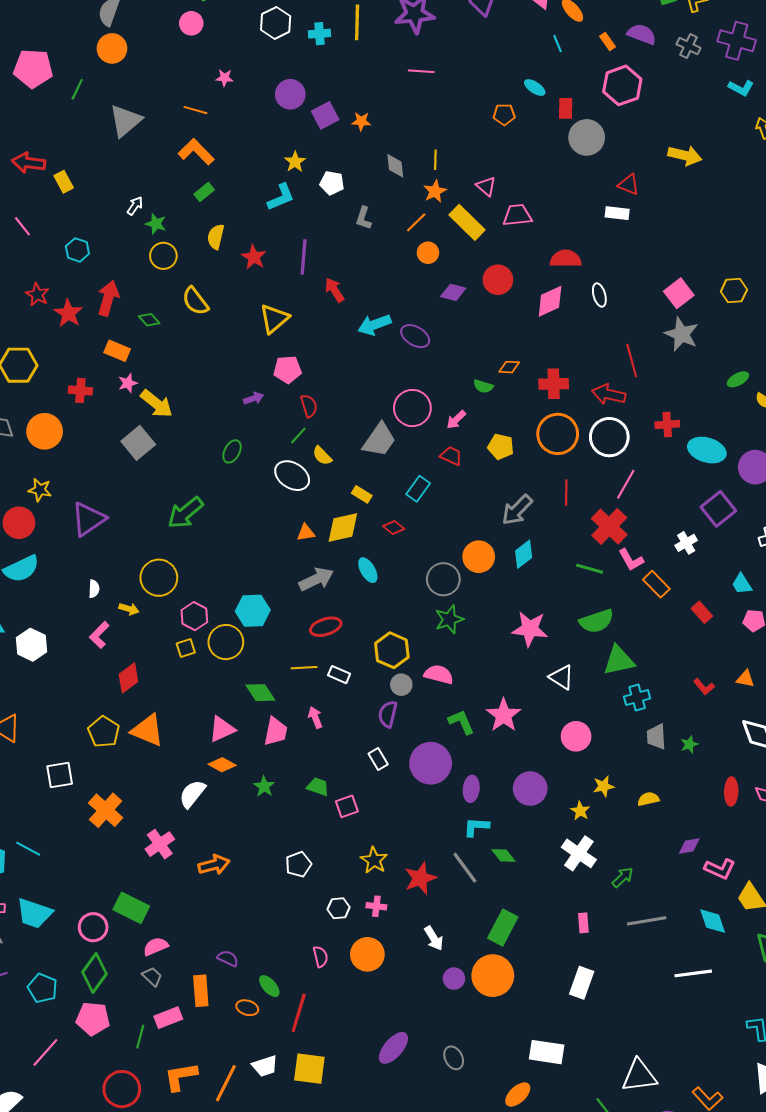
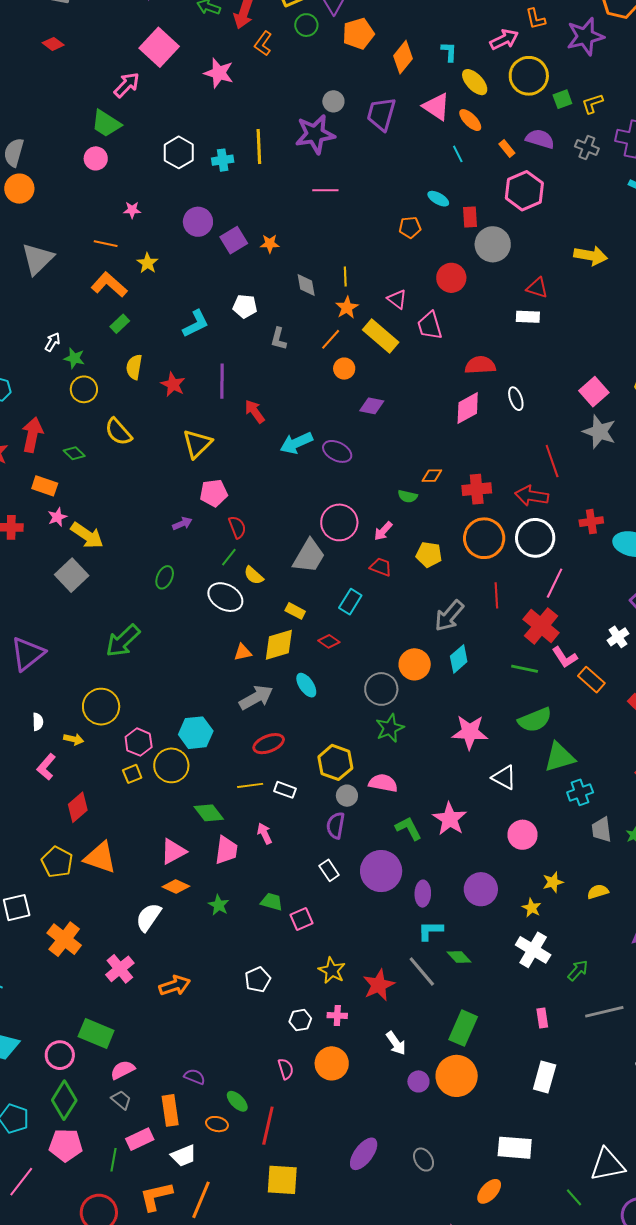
yellow star: (295, 162) -> (147, 263), moved
pink trapezoid: (517, 215) -> (430, 326), turned -96
red circle: (498, 280) -> (451, 278), moved
white trapezoid: (265, 1066) -> (184, 1156), moved

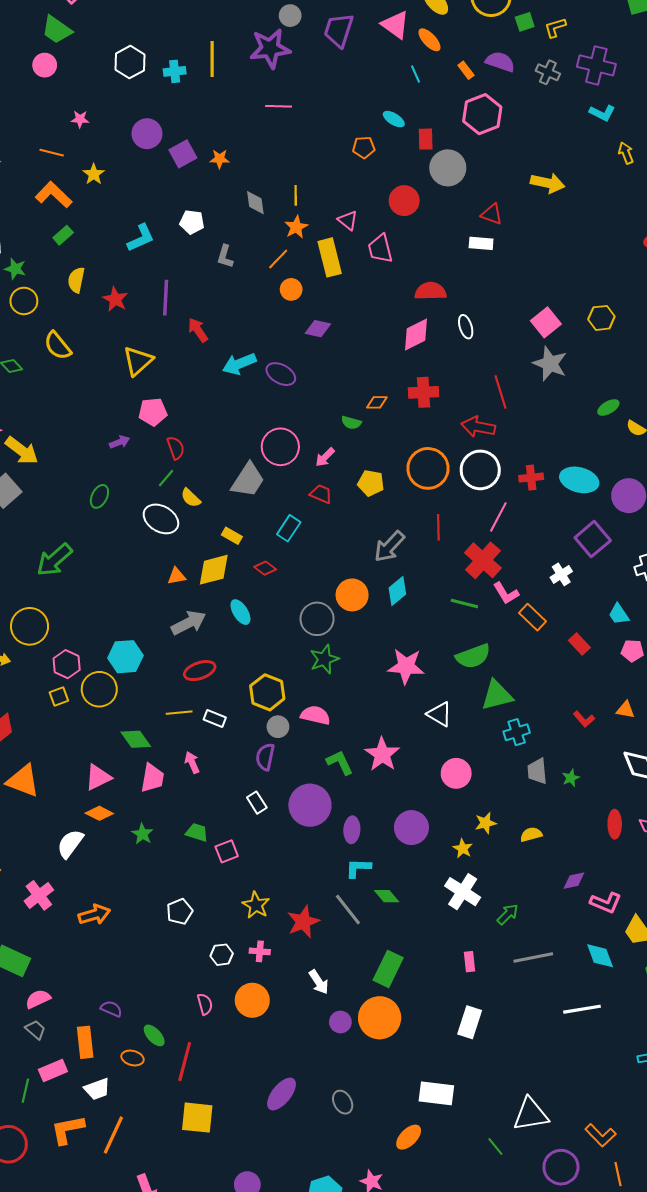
yellow rectangle: (381, 336) -> (330, 257), turned 33
red cross: (477, 489) -> (424, 392), moved
red cross: (591, 522) -> (531, 478), moved

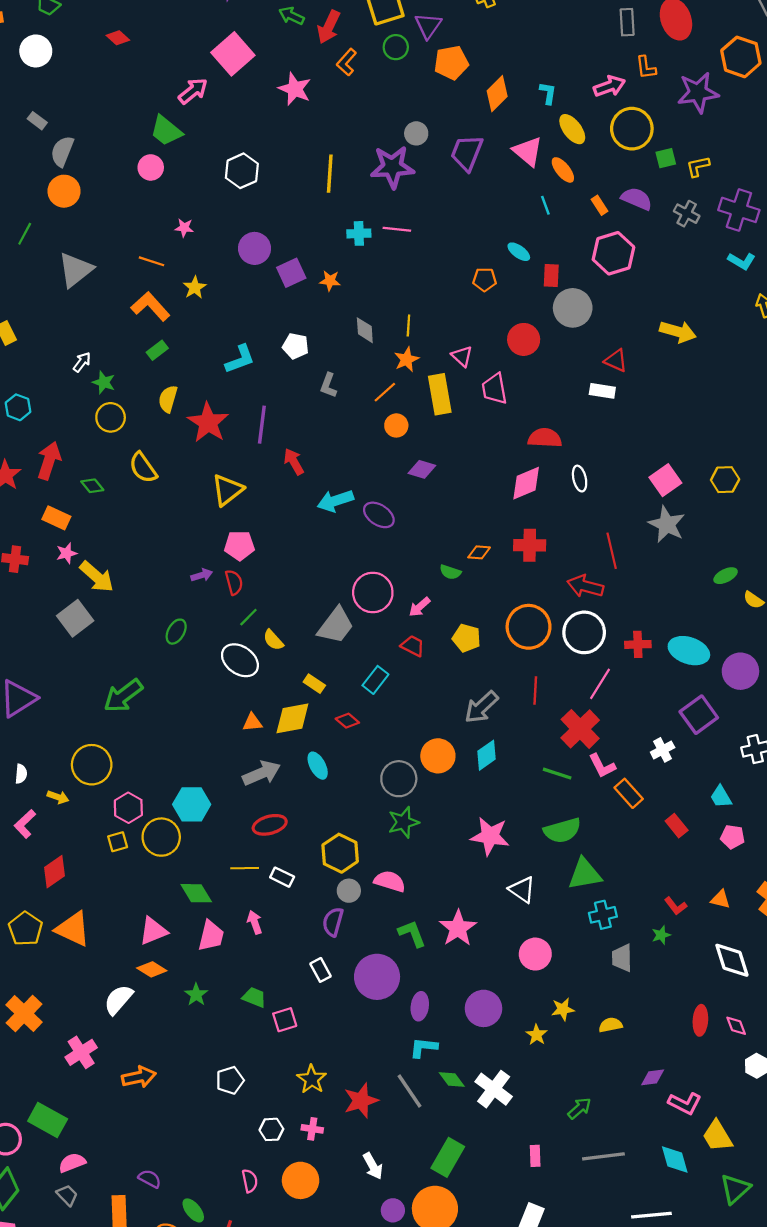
cyan cross: (175, 71) -> (359, 233), moved
red star: (115, 299) -> (208, 423), size x1.5
red semicircle: (176, 448) -> (234, 582), moved
green star: (571, 778) -> (661, 935), moved
white cross: (463, 892) -> (494, 1089), moved

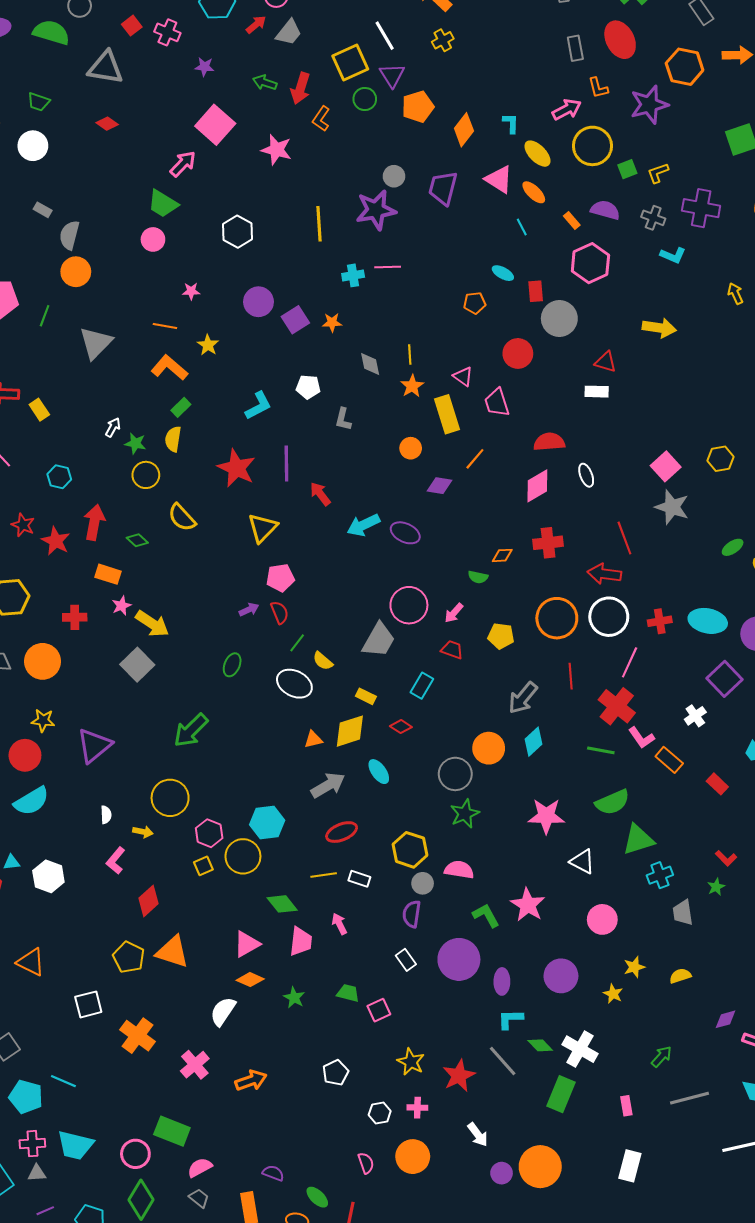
cyan L-shape: (742, 261) -> (673, 255), moved
orange line: (385, 392) -> (475, 459), moved
yellow semicircle: (168, 399) -> (173, 439), moved
green rectangle: (448, 1157) -> (561, 1094), moved

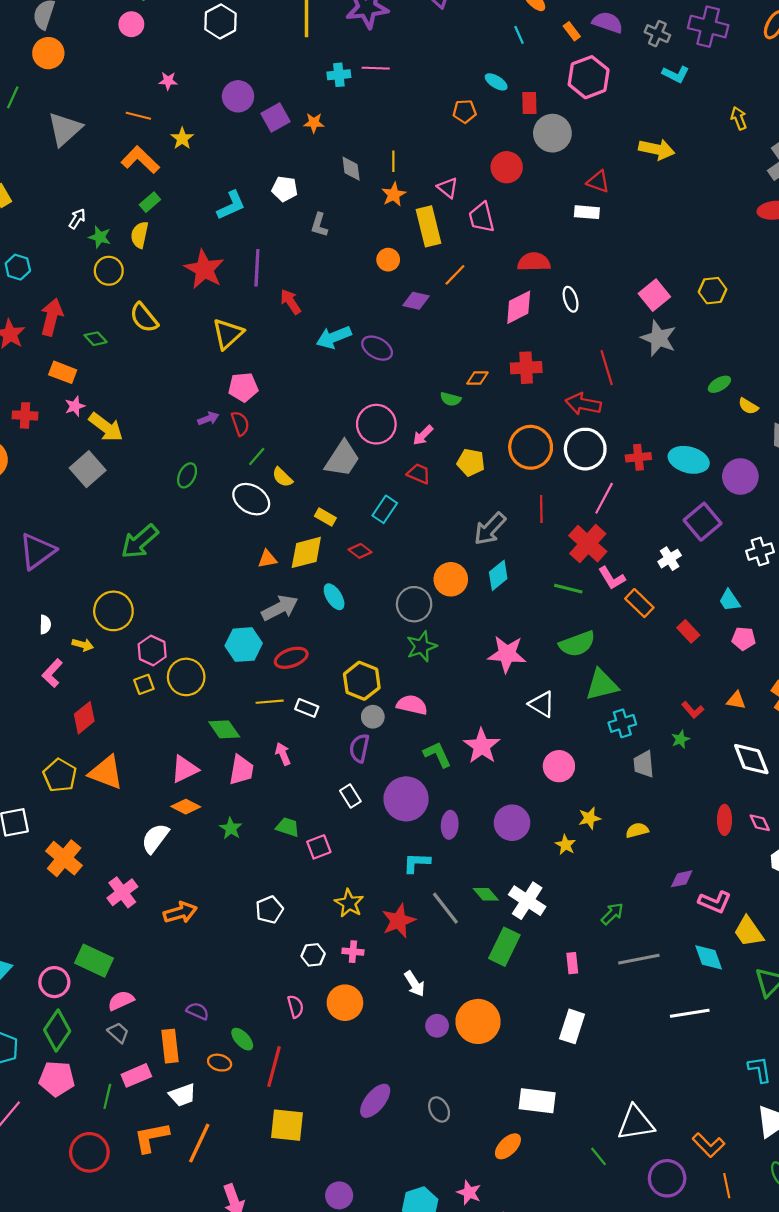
cyan hexagon: (267, 822) -> (244, 645), moved
cyan L-shape: (510, 1019) -> (417, 863), moved

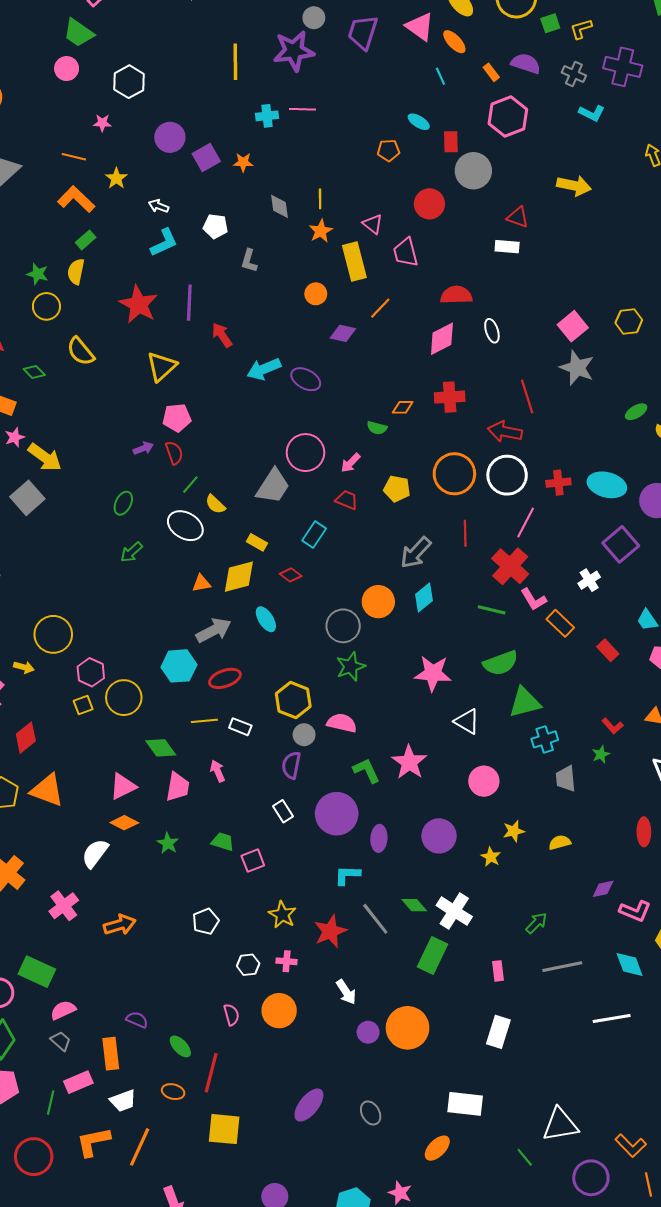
white hexagon: (220, 21) -> (129, 82), moved
white arrow: (77, 219) -> (159, 206), moved, turned -102
green arrow: (140, 542) -> (131, 552), moved, size x0.6
orange ellipse: (220, 1063) -> (173, 1092), moved

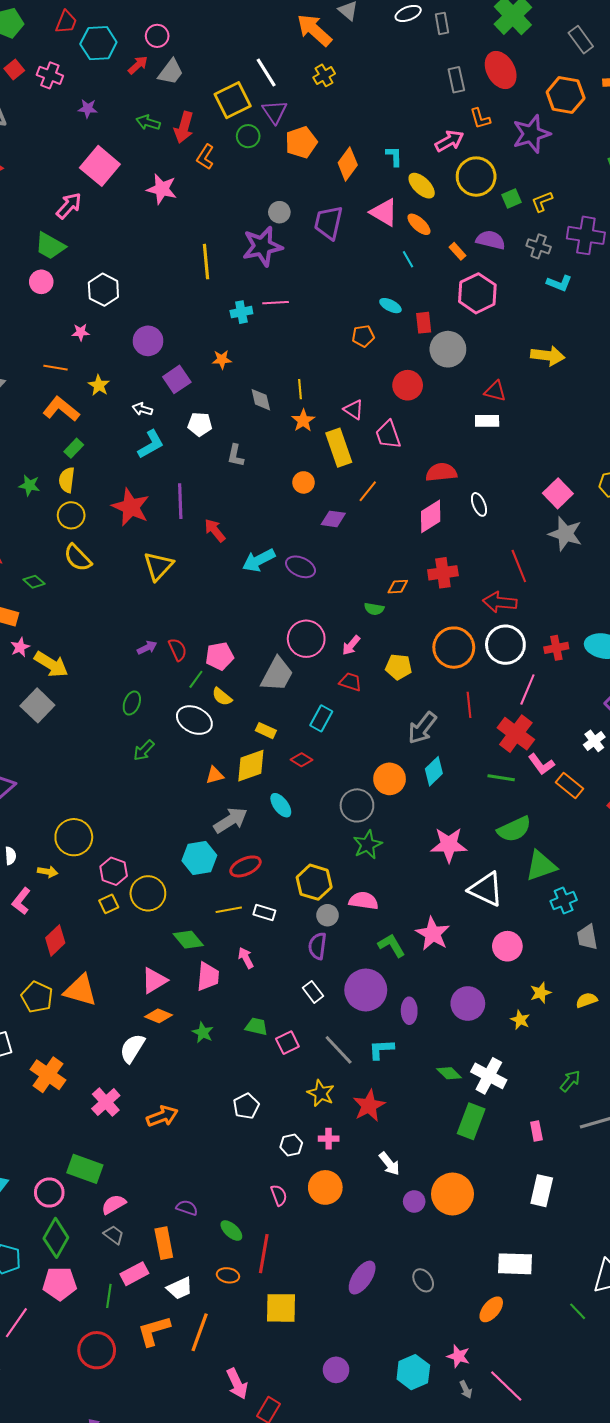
purple square: (206, 158) -> (177, 379), moved
yellow circle: (46, 306) -> (71, 515), moved
pink pentagon: (177, 418) -> (219, 656), moved
white triangle: (467, 721) -> (486, 889), size x1.4
gray line: (375, 919) -> (339, 1050), moved

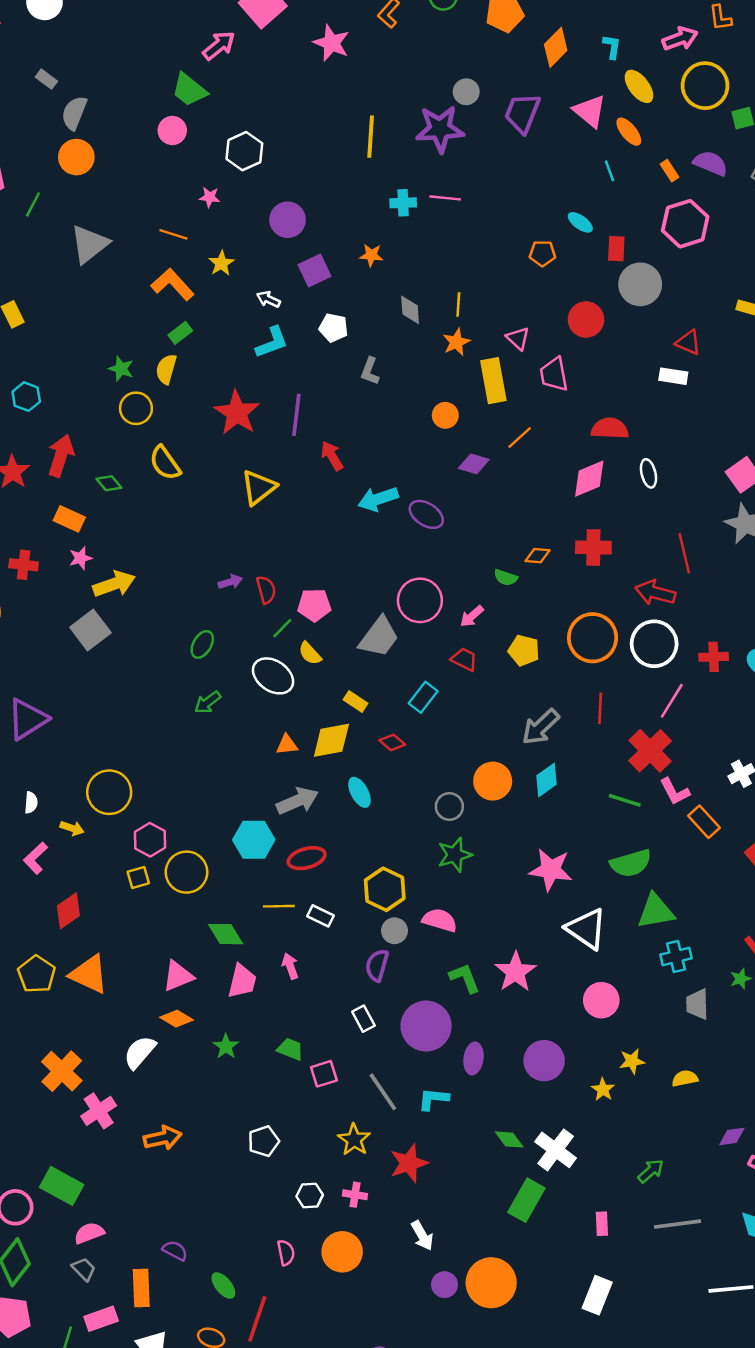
yellow circle: (71, 515) -> (136, 408), moved
yellow arrow: (51, 664) -> (114, 584), turned -60
gray circle: (357, 805) -> (449, 807), size x0.7
orange cross: (48, 1075) -> (62, 1071), moved

